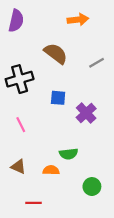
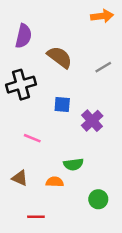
orange arrow: (78, 20) -> (102, 16), moved
purple semicircle: (16, 21) -> (24, 36), moved
pink line: (21, 125) -> (32, 138), moved, turned -42

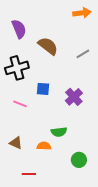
purple semicircle: (24, 36) -> (19, 29), turned -36
blue square: (62, 105) -> (43, 89), moved
pink line: (32, 138) -> (20, 104), moved

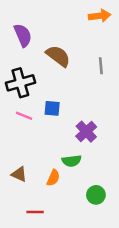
gray line: (83, 54) -> (101, 66), turned -64
purple cross: (74, 97) -> (86, 132), moved
pink line: (20, 104) -> (24, 116), moved
orange semicircle: (44, 146) -> (53, 178), turned 112

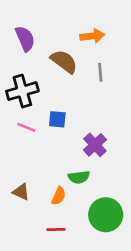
orange arrow: (100, 16) -> (92, 36), moved
gray line: (101, 66) -> (100, 72), moved
green circle: (96, 195) -> (106, 215), size x1.6
red line: (35, 212) -> (56, 229), moved

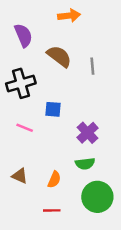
orange arrow: (92, 36) -> (69, 16), moved
pink line: (26, 127) -> (25, 128), moved
green semicircle: (79, 177) -> (85, 164), moved

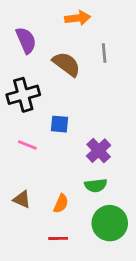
gray line: (92, 66) -> (104, 53), moved

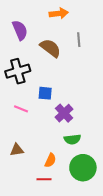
purple cross: (99, 151) -> (64, 113), moved
brown triangle: (22, 199) -> (17, 150), turned -32
orange semicircle: (61, 204) -> (50, 160), moved

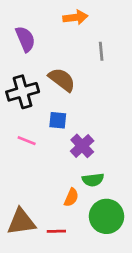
brown semicircle: (50, 48) -> (62, 80), moved
brown triangle: (17, 150) -> (21, 222), moved, size x1.6
orange semicircle: (50, 160) -> (71, 197), moved

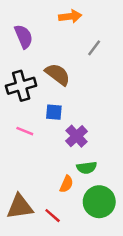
gray line: (101, 51) -> (94, 48), turned 42
red line: (56, 231) -> (53, 216), turned 42

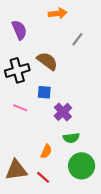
orange semicircle: (66, 184) -> (46, 151), moved

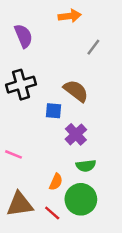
brown semicircle: (47, 61) -> (76, 91), moved
pink line: (20, 108) -> (14, 154), moved
green circle: (82, 166) -> (81, 199), moved

